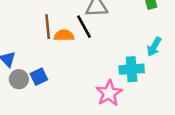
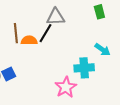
black line: (84, 27) -> (45, 33), turned 60
cyan arrow: (154, 47) -> (103, 50), turned -84

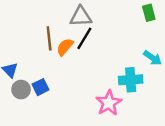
gray triangle: (56, 17) -> (81, 16), moved
orange semicircle: (29, 40) -> (65, 47), turned -49

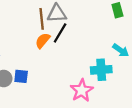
brown line: (49, 38) -> (42, 19), moved
blue square: (41, 87) -> (21, 76), turned 32

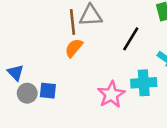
black line: (60, 33) -> (131, 39), moved
pink star: (82, 90) -> (111, 94), moved

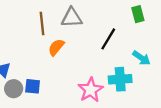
brown line: (72, 22) -> (42, 24), moved

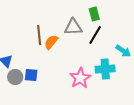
green rectangle: (138, 14) -> (94, 14), moved
gray triangle: (72, 18) -> (73, 27), moved
brown line: (42, 24) -> (39, 35), moved

